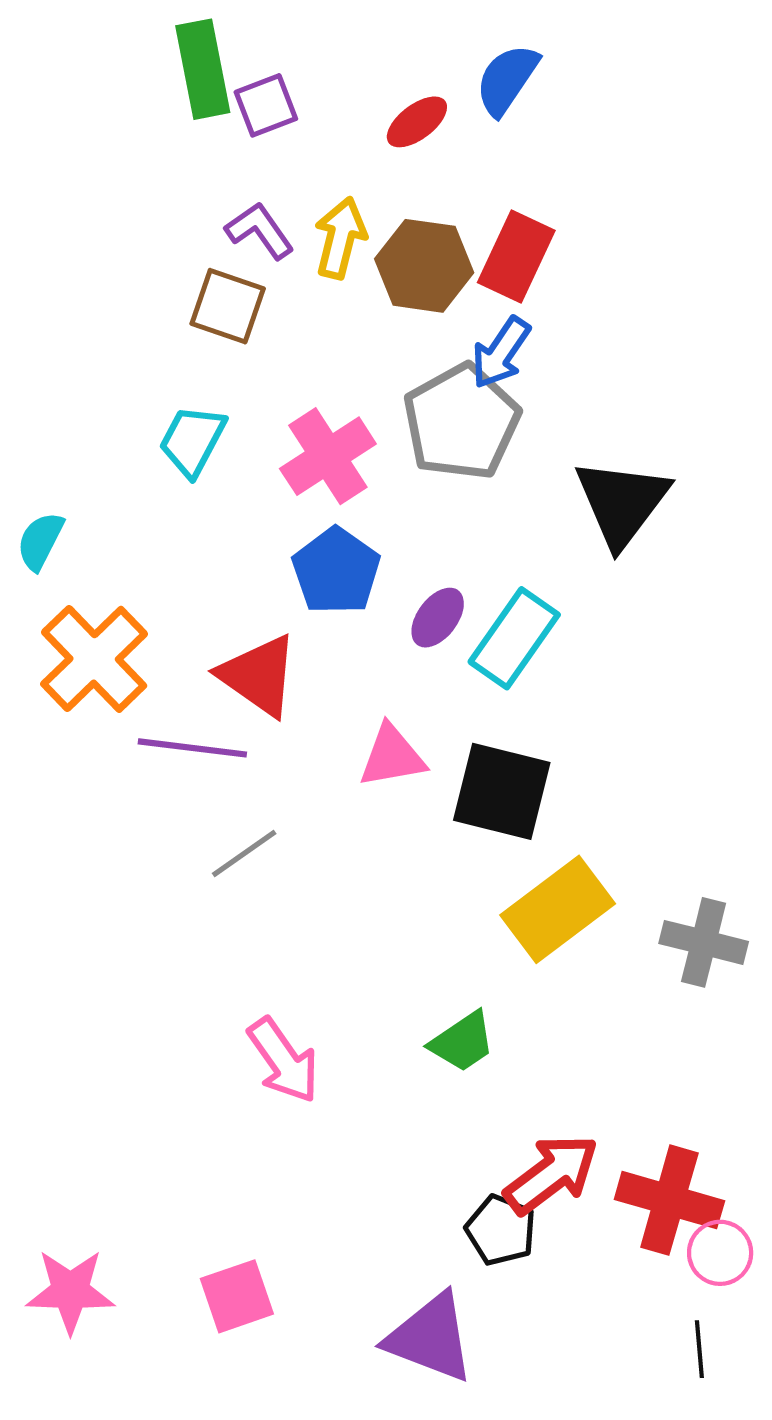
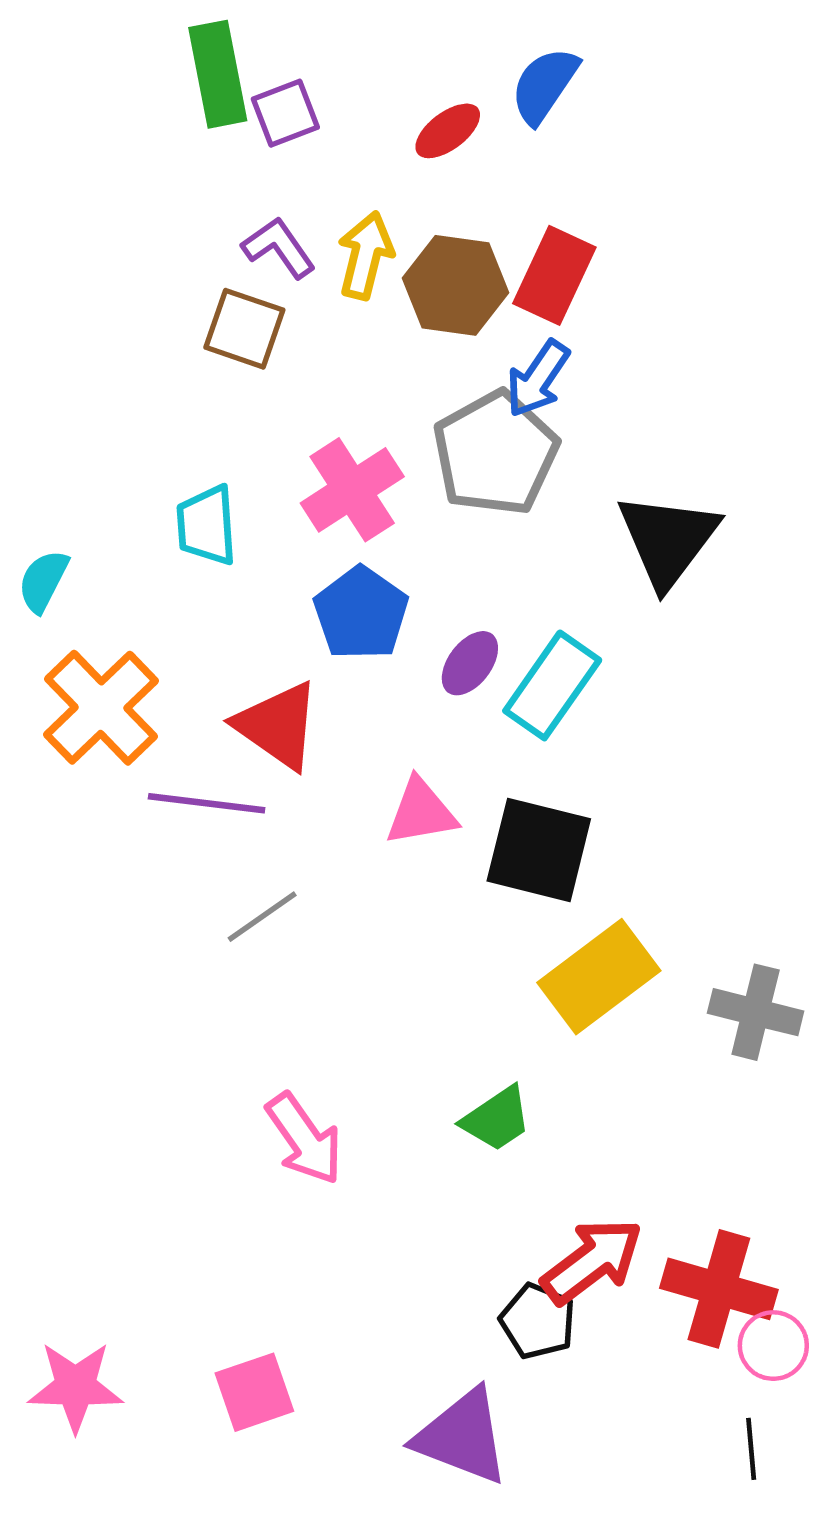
cyan trapezoid: (192, 441) -> (207, 525), moved, turned -32

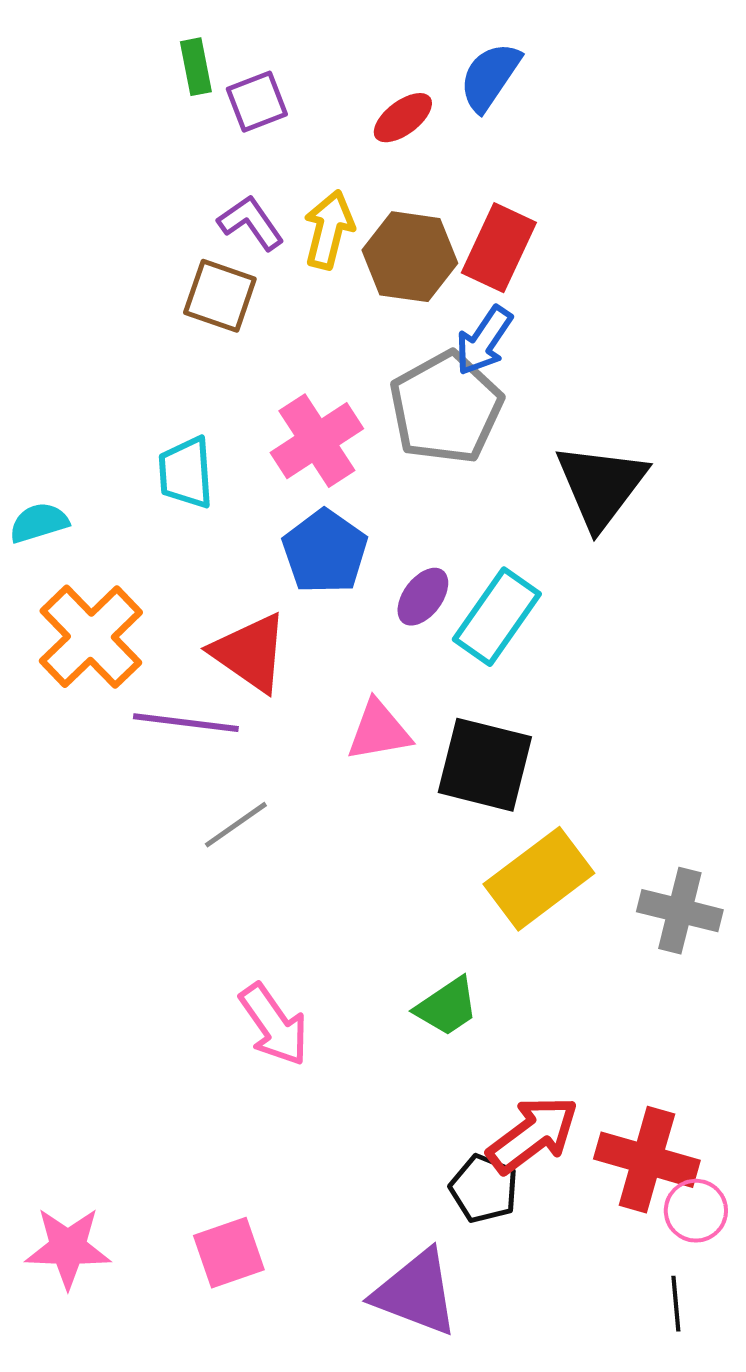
green rectangle: (218, 74) -> (196, 67), size x0.6
cyan semicircle: (43, 581) -> (39, 523), turned 46

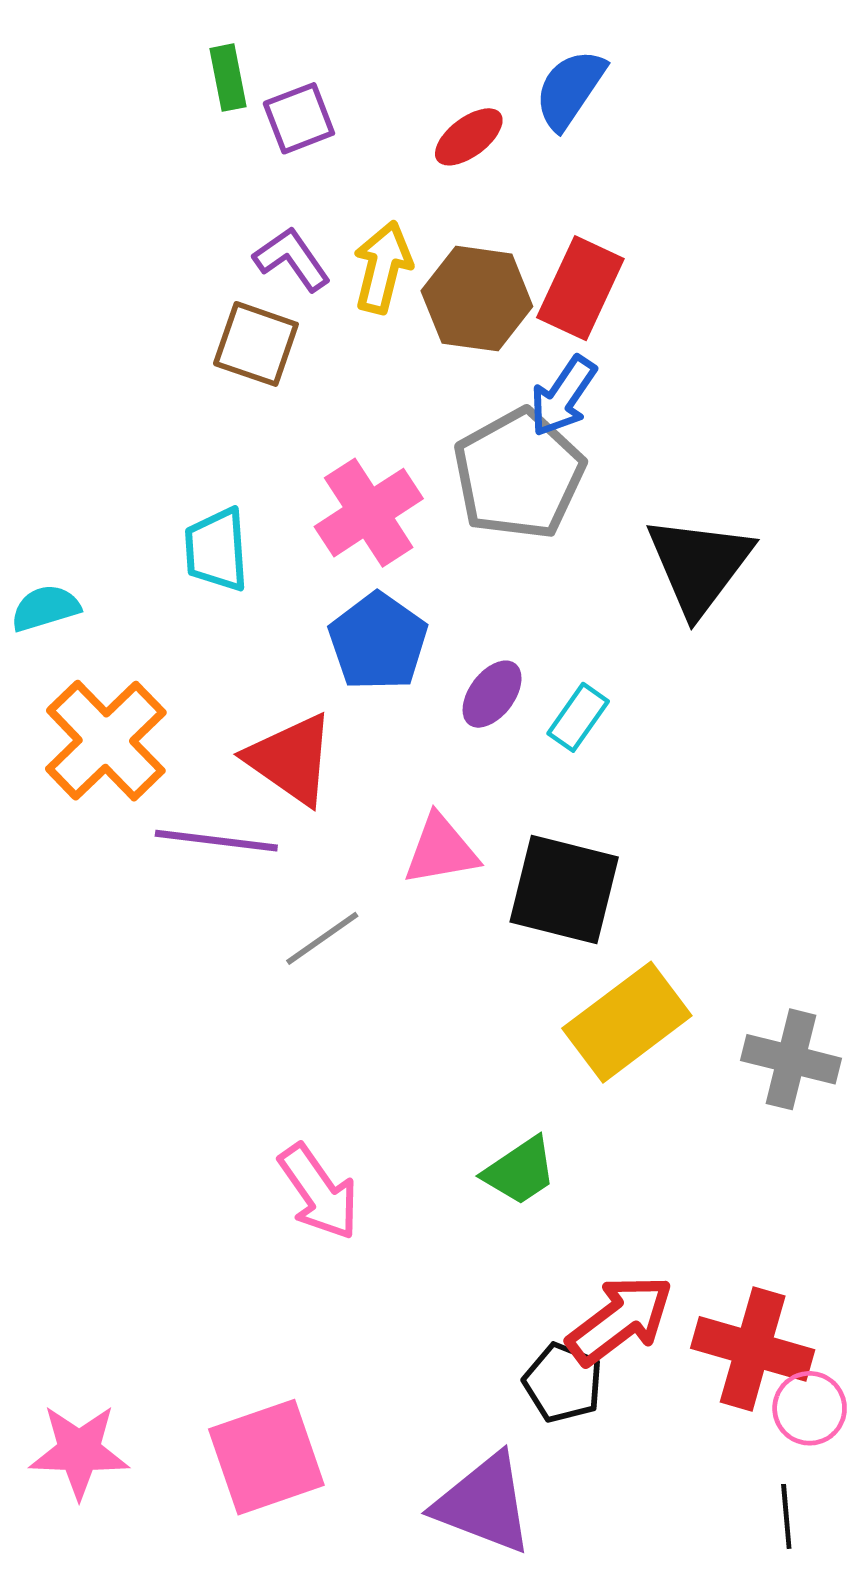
cyan rectangle: (497, 617) -> (578, 717), size x0.6
gray line: (236, 825) -> (322, 938), moved
pink square: (229, 1253) -> (266, 1457), size x1.4

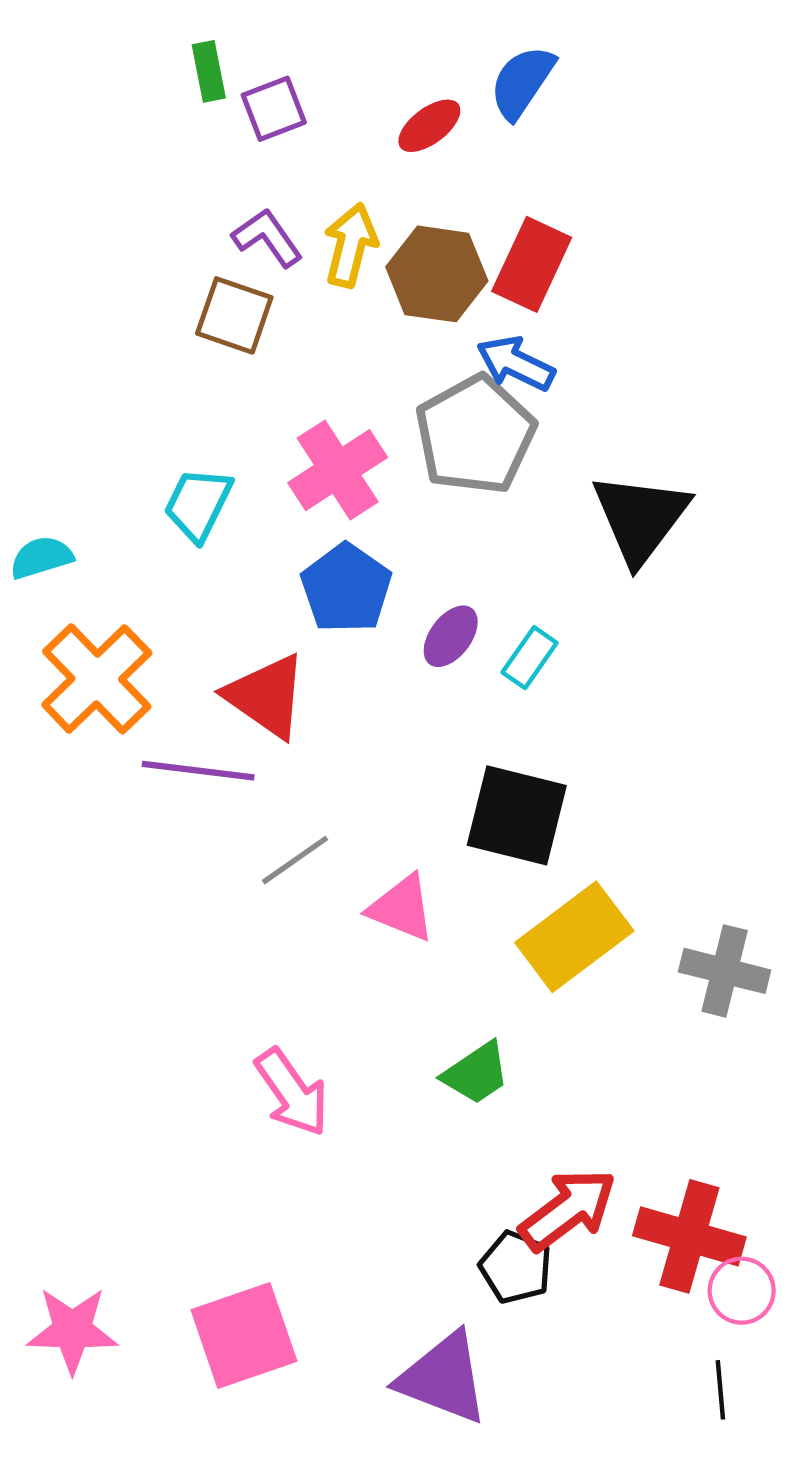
blue arrow: (563, 396) -> (516, 363), turned 82
cyan trapezoid: (216, 550) -> (198, 504), turned 30
pink triangle: (441, 850) -> (402, 908), moved, turned 32

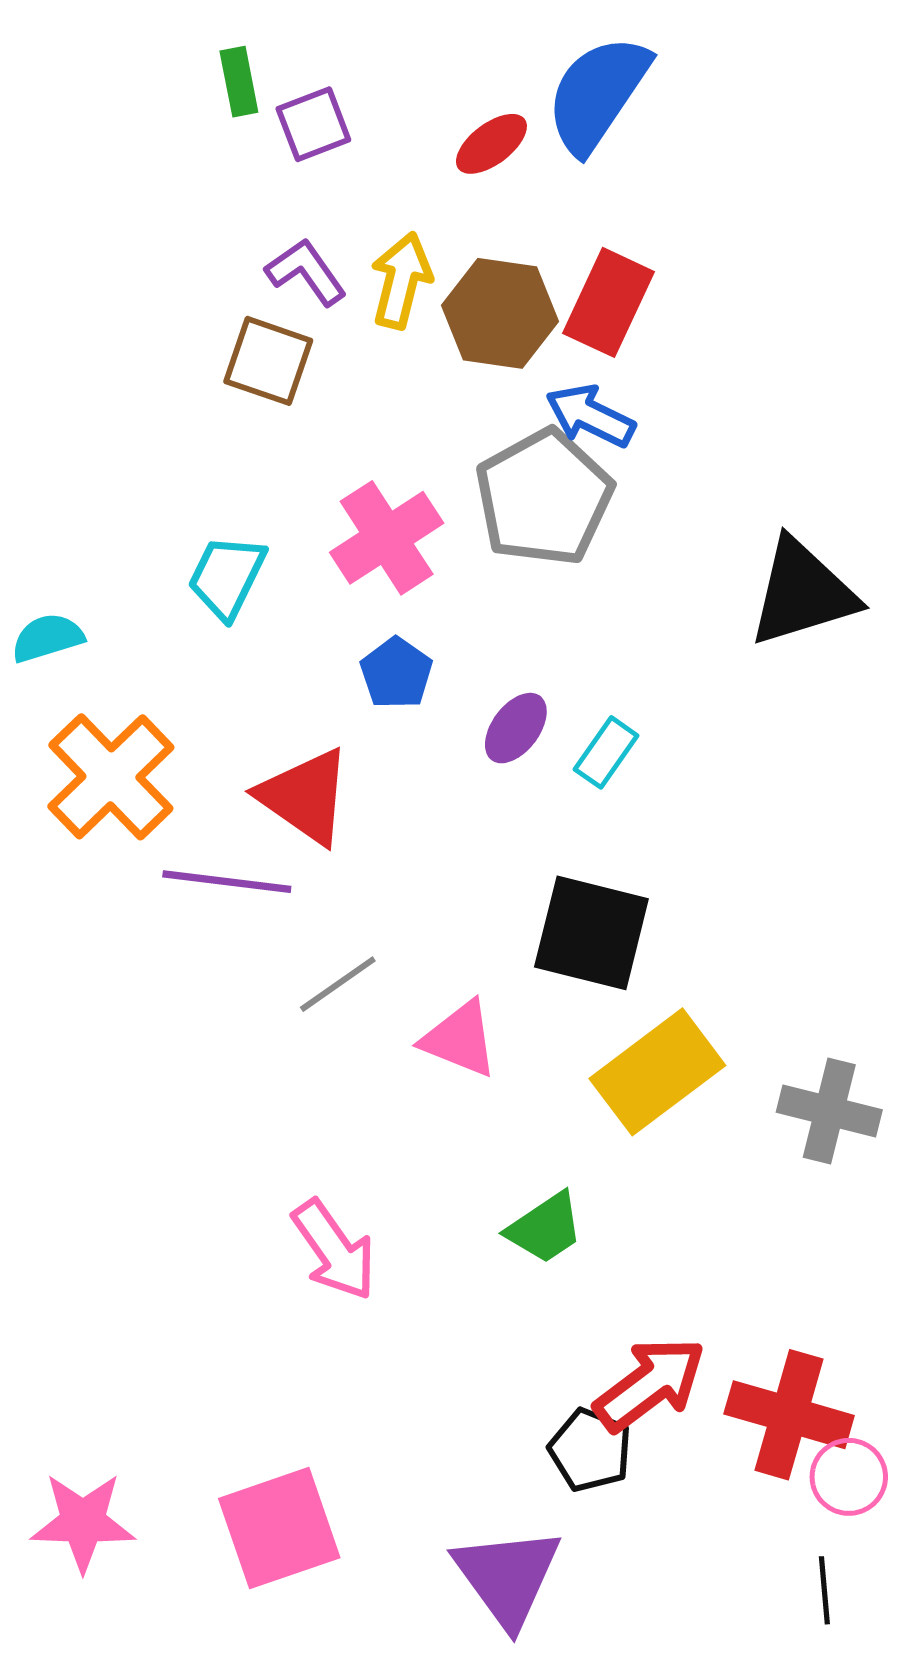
blue semicircle: (522, 82) -> (598, 94), size x1.4
black triangle: (640, 518) -> (802, 593), moved, turned 36
blue pentagon: (346, 588) -> (396, 673), size x0.7
purple triangle: (443, 1378) -> (507, 1577), turned 33

